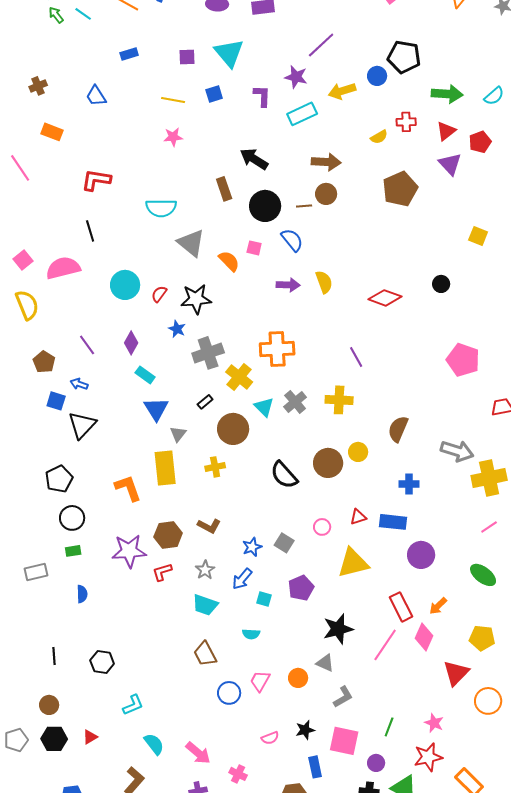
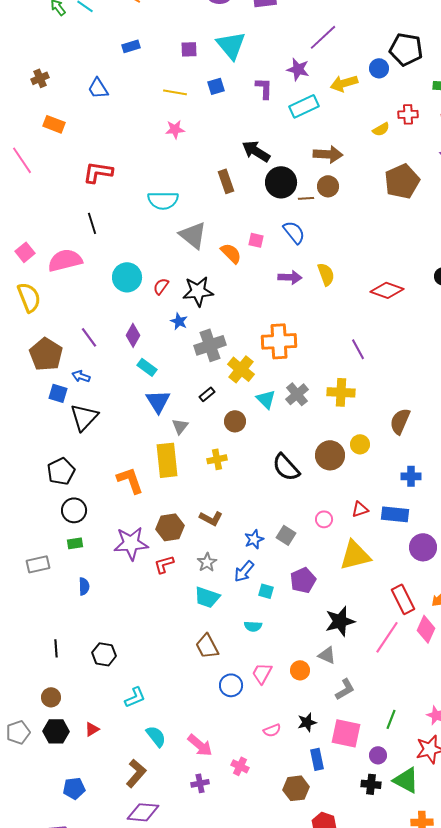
black circle: (265, 206) -> (281, 182), moved
brown pentagon: (44, 362) -> (46, 354), size x1.5
brown circle: (233, 429) -> (235, 421), size x0.7

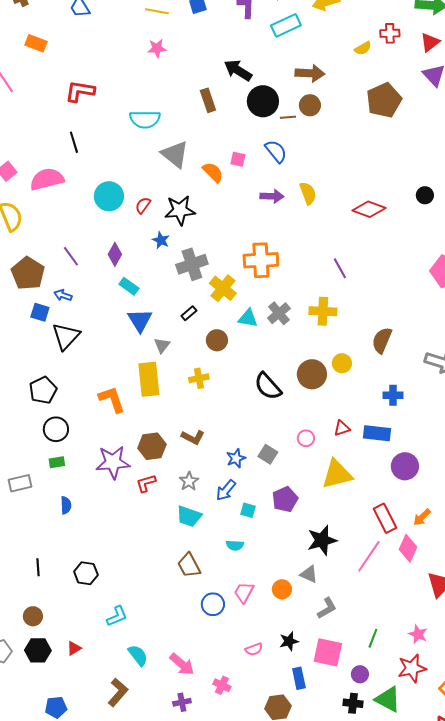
cyan triangle: (266, 399) -> (248, 318), turned -35

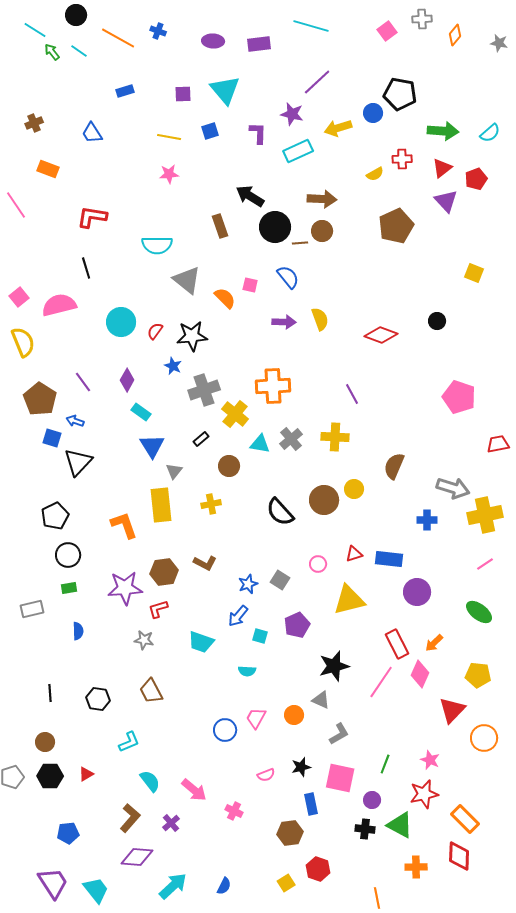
blue cross: (393, 395) -> (427, 520), moved
gray star: (189, 481) -> (144, 640), moved, turned -30
brown trapezoid: (189, 565) -> (151, 691), moved
purple cross: (182, 702) -> (171, 823), moved, turned -30

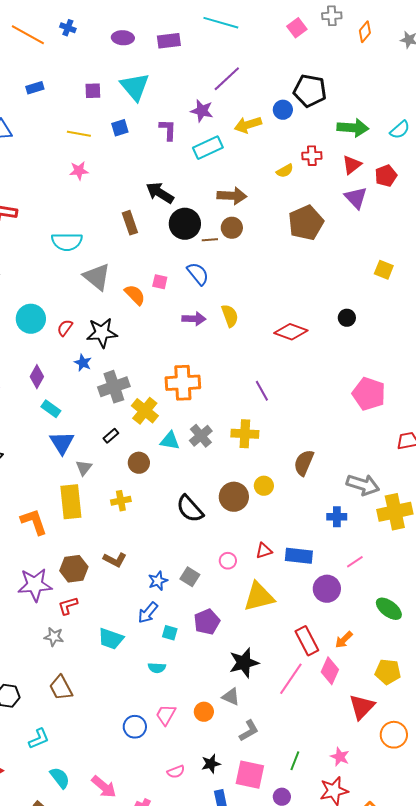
pink line: (485, 564) -> (355, 562), moved

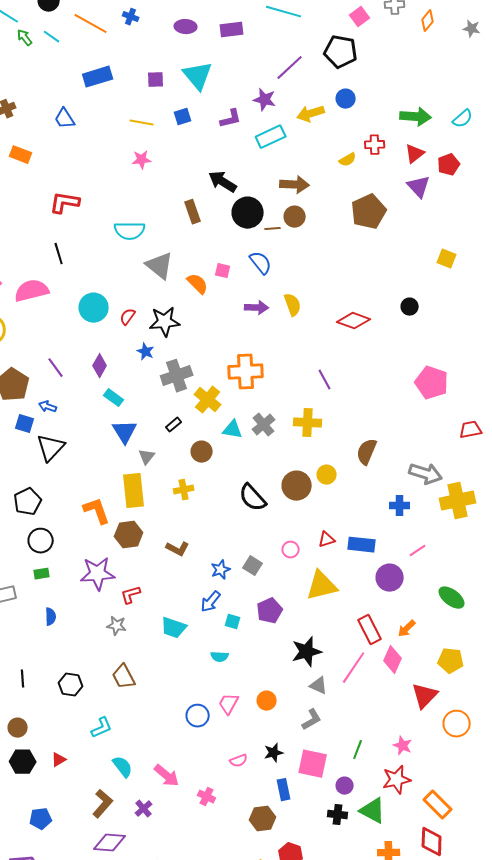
blue rectangle: (35, 88) -> (98, 77), size x1.6
black pentagon: (310, 91) -> (341, 52), moved
purple L-shape: (168, 130) -> (231, 119), turned 75
brown hexagon: (74, 569) -> (129, 535), moved
gray triangle: (231, 697) -> (319, 686), moved

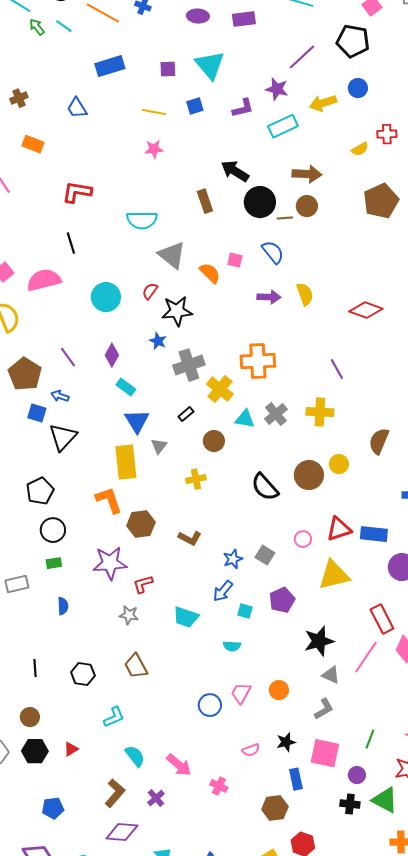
red semicircle: (128, 317) -> (150, 291), moved
yellow rectangle: (134, 491) -> (126, 462), moved
red triangle: (327, 540) -> (339, 529), size x1.5

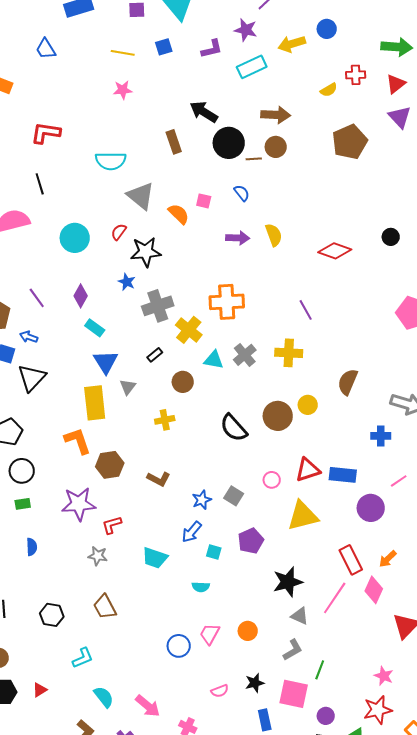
blue semicircle: (273, 252) -> (242, 193), size x0.7
green line: (370, 739) -> (320, 670), moved

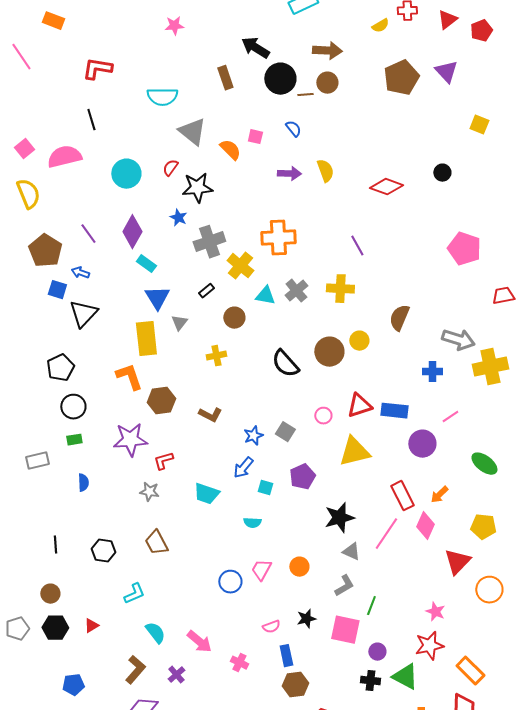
purple triangle: (400, 117) -> (446, 72), moved
purple diamond: (81, 296) -> (132, 232), size x1.4
blue rectangle: (265, 720) -> (286, 656), moved

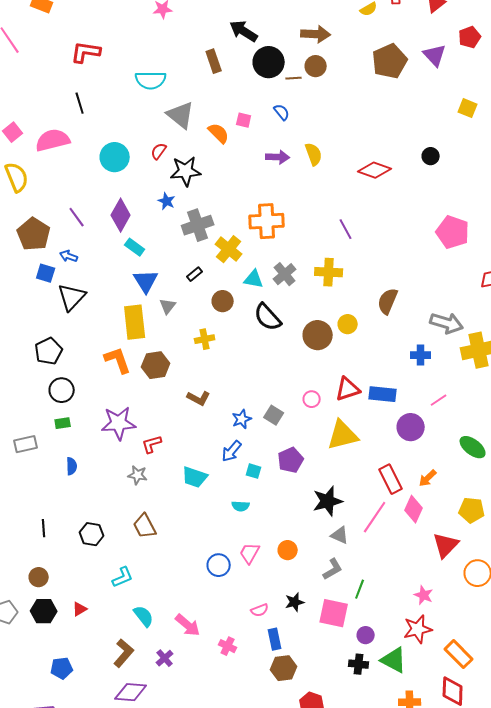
red pentagon: (481, 31) -> (470, 37), moved
black semicircle: (285, 364) -> (268, 317), moved
brown hexagon: (161, 401) -> (156, 365), moved

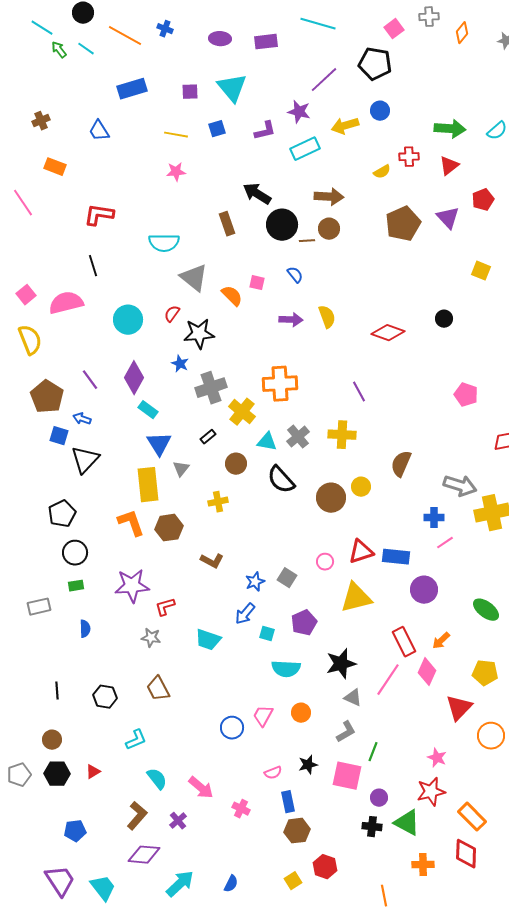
pink pentagon: (453, 232) -> (466, 395), size x0.7
pink line: (439, 400) -> (445, 543), moved
cyan semicircle: (241, 506) -> (286, 669), moved, size x1.6

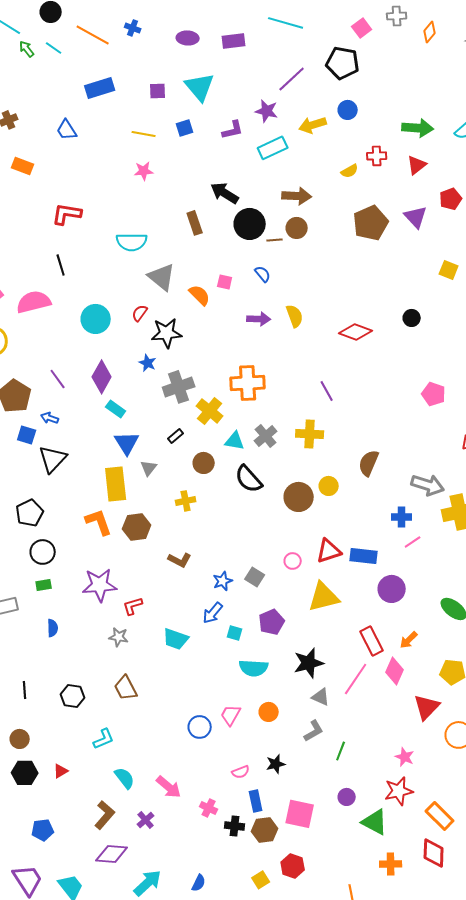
pink square: (347, 776) -> (300, 814), moved
black cross: (372, 827) -> (235, 826), moved

